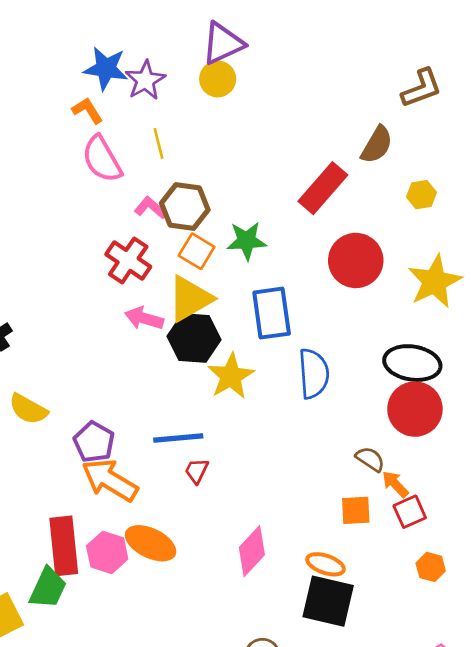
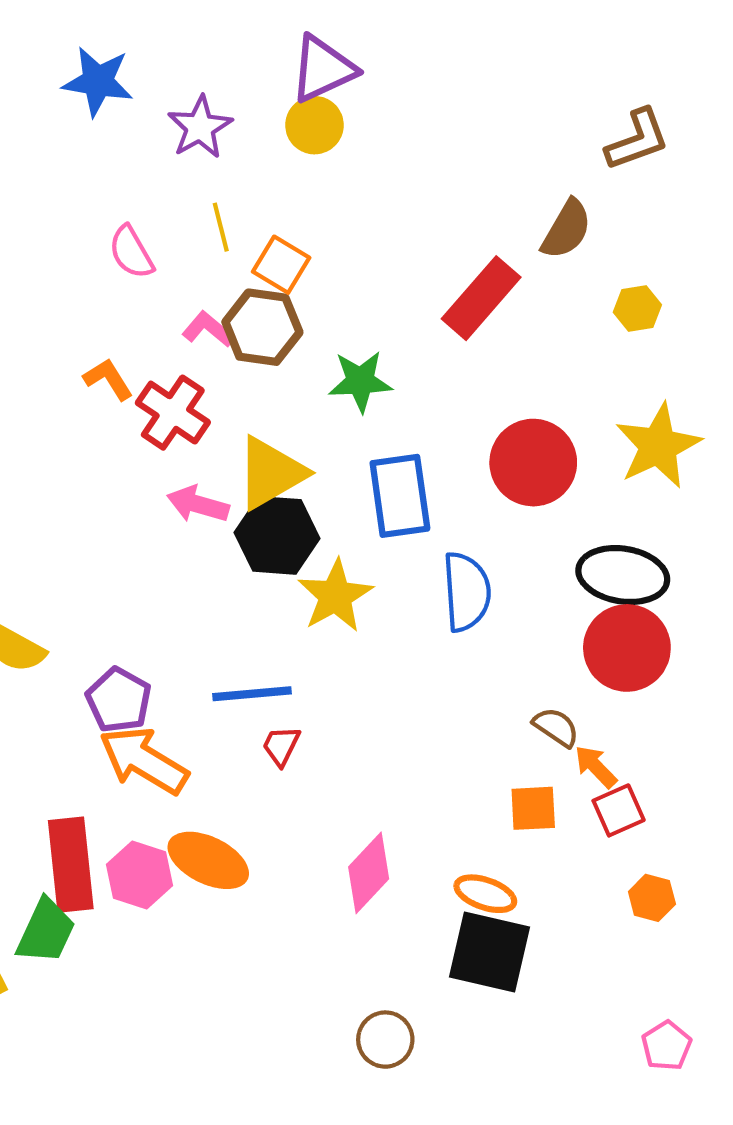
blue star: (106, 68) -> (98, 81), moved
orange L-shape: (87, 111) -> (108, 379), moved
pink semicircle: (102, 159) -> (131, 252), size x0.7
orange square: (197, 251) -> (281, 265), moved
red circle: (356, 260) -> (533, 463), moved

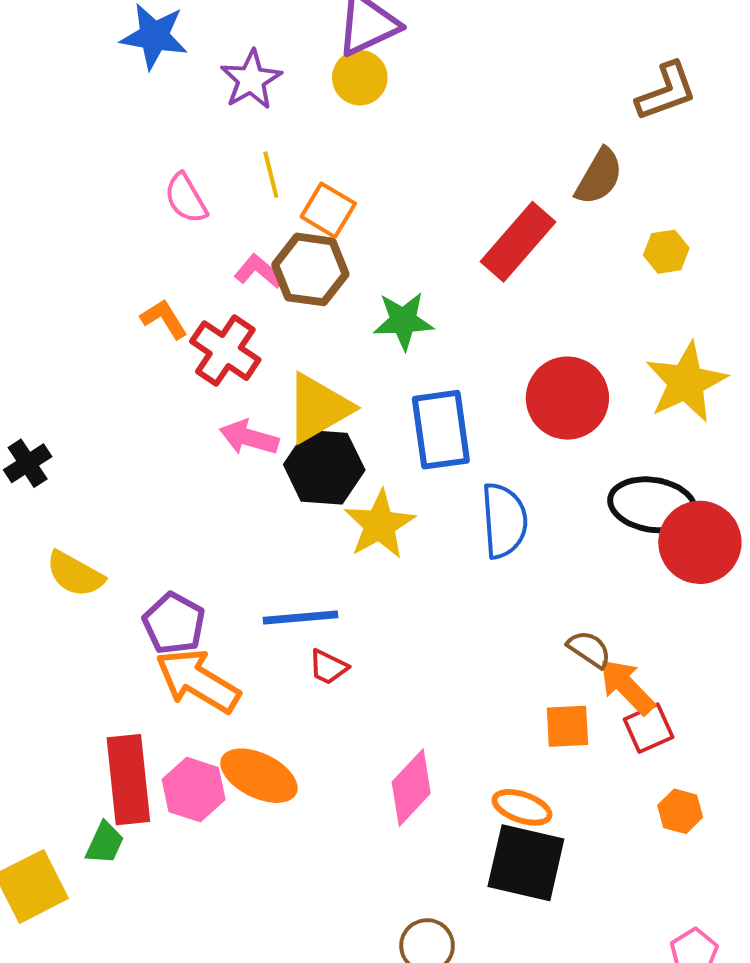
red circle: (627, 648) -> (700, 542), moved
red trapezoid: (281, 746) -> (328, 667), turned -90
orange arrow: (596, 767) -> (627, 687), size x1.4
green trapezoid: (46, 931) -> (105, 843), size x0.7

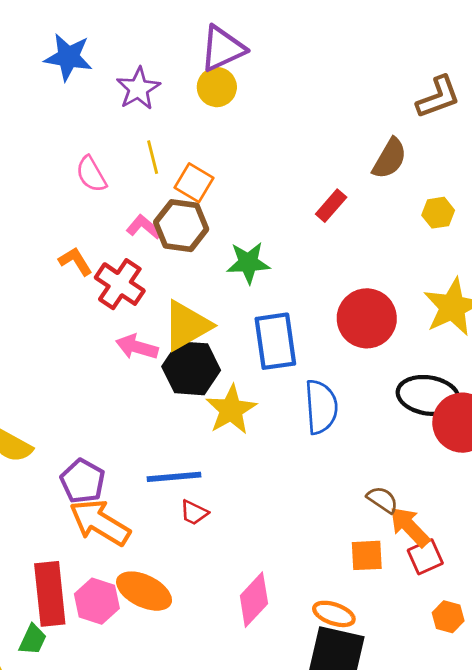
red rectangle: (518, 242) -> (331, 206), size x0.6

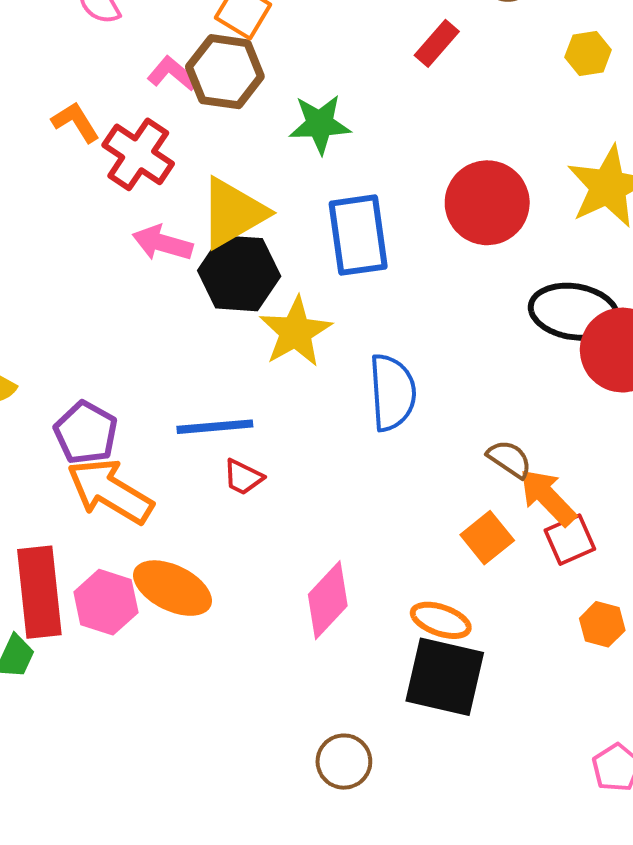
blue semicircle: (321, 407) -> (392, 392), moved
orange square: (367, 555) -> (487, 538), turned -36

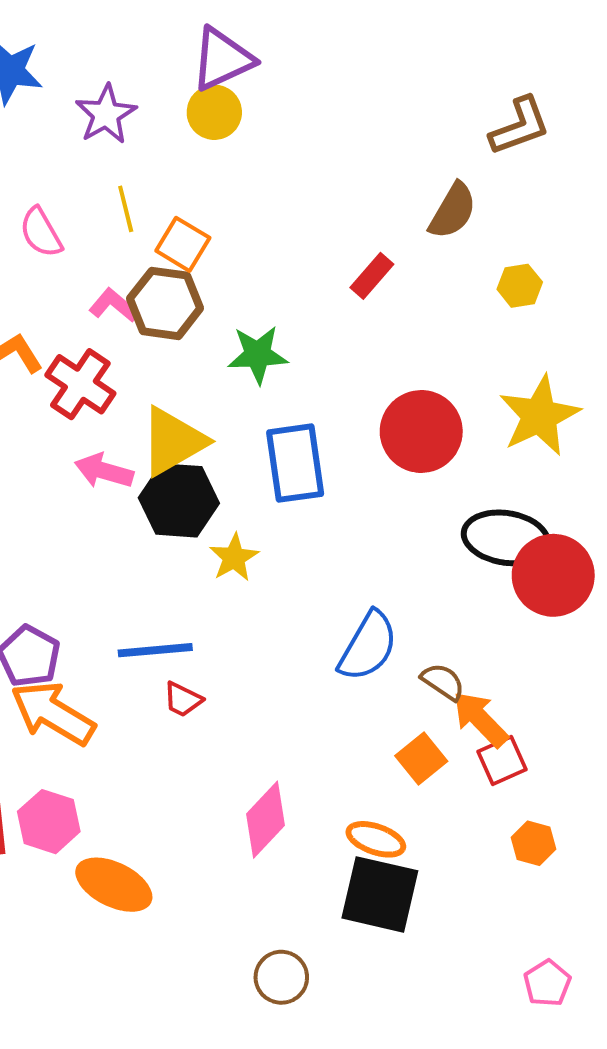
yellow star: (296, 332) -> (234, 558), size x0.7
blue semicircle: (392, 392) -> (368, 646), moved, turned 34
orange ellipse: (172, 588) -> (114, 885), moved

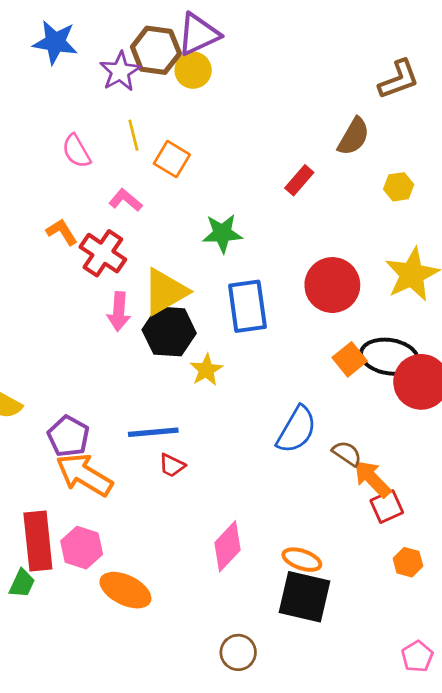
brown hexagon: (165, 303) -> (156, 50), moved
pink arrow: (104, 471) -> (119, 312), turned -102
orange square: (421, 759) -> (350, 359), moved

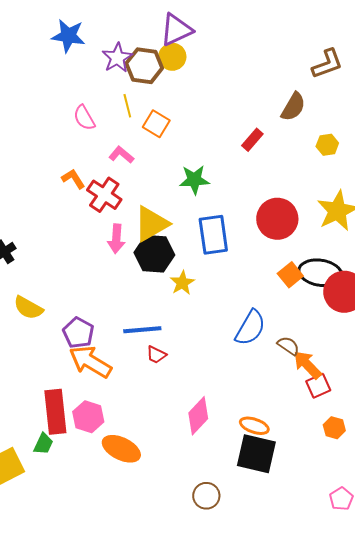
brown hexagon: (156, 50) -> (144, 66), moved

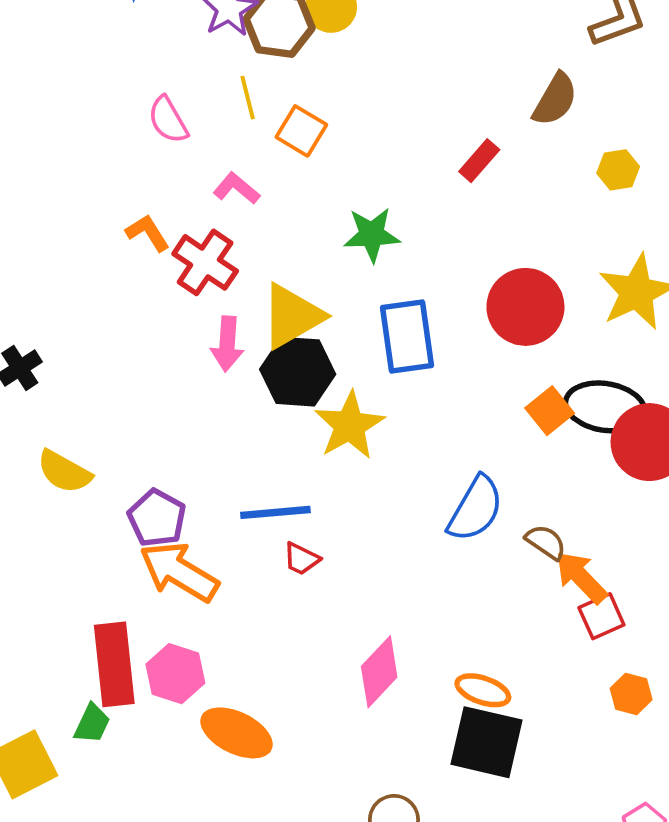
yellow star: (182, 283) -> (350, 425), size x1.5

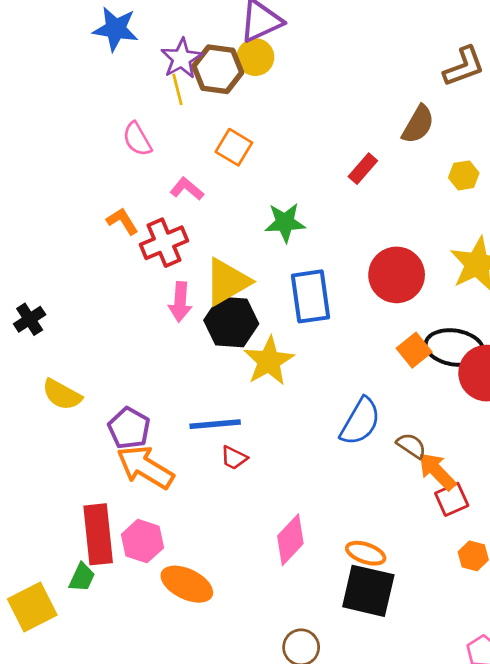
yellow line: (248, 98) -> (177, 89), moved
red cross: (205, 262) -> (164, 243), turned 33

